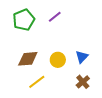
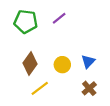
green pentagon: (24, 20) -> (26, 22), turned 30
brown diamond: (28, 59) -> (30, 64), turned -50

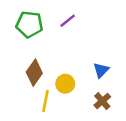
yellow circle: (62, 65) -> (65, 84), moved
yellow line: (40, 88) -> (45, 101), turned -42

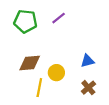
blue triangle: (101, 70) -> (87, 61), turned 32
brown diamond: (34, 73) -> (30, 63), turned 50

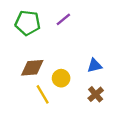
yellow line: (39, 88) -> (43, 94), turned -42

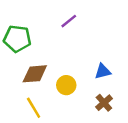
green pentagon: (28, 23) -> (17, 39), moved
yellow line: (43, 94) -> (34, 108), moved

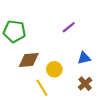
purple line: (69, 21) -> (69, 27), moved
yellow line: (34, 108) -> (42, 88), moved

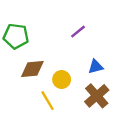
brown cross: (85, 84) -> (97, 96), size x1.5

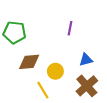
purple line: (78, 32) -> (70, 28), turned -40

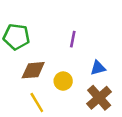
purple line: (70, 28) -> (73, 39), moved
yellow line: (43, 90) -> (37, 103), moved

